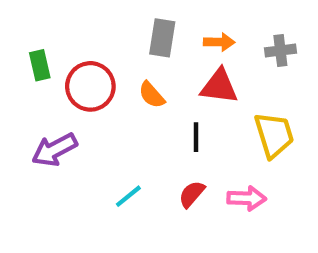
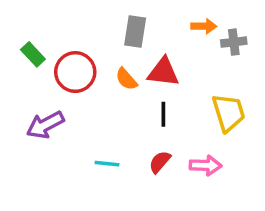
orange arrow: (219, 42) -> (204, 26), moved
green rectangle: (40, 65) -> (33, 54), turned -30
red triangle: (219, 86) -> (163, 72), moved
cyan line: (128, 196) -> (107, 164), turned 45

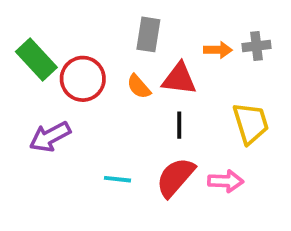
orange arrow: (204, 26) -> (218, 50), moved
green rectangle: (33, 54) -> (36, 60), size x1.5
red semicircle: (160, 162) -> (175, 177), size x1.6

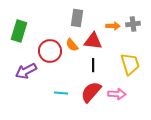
green rectangle: (36, 60) -> (19, 31), turned 60
red circle: (83, 79) -> (50, 51), moved

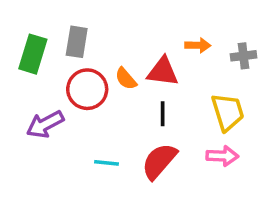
gray rectangle: (77, 18) -> (77, 42), moved
gray cross: (133, 24) -> (244, 56), moved
pink arrow: (117, 94) -> (222, 156), moved

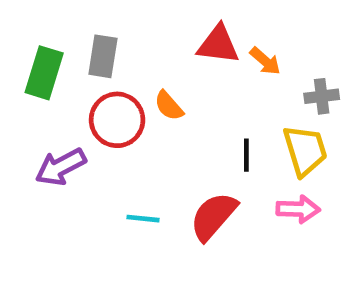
orange arrow: (198, 45) -> (265, 61), turned 40
gray cross: (244, 56) -> (322, 96), moved
red triangle: (163, 72) -> (218, 45), moved
black line: (163, 114) -> (246, 155), moved

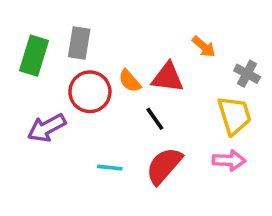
red triangle: (218, 45) -> (168, 77), moved
gray cross: (322, 96) -> (247, 74), turned 35
black line: (246, 155) -> (155, 119), moved, turned -35

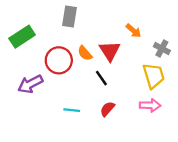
gray rectangle: (79, 43) -> (69, 16), moved
green rectangle: (34, 56) -> (22, 37), turned 40
red triangle: (168, 77) -> (110, 51), turned 50
red semicircle: (164, 166) -> (107, 109), size x0.6

